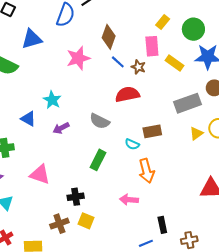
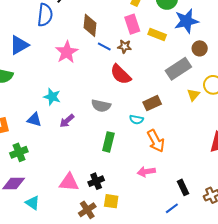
red semicircle: (127, 94) -> (121, 74), turned -110
pink triangle: (40, 174) -> (69, 182), moved

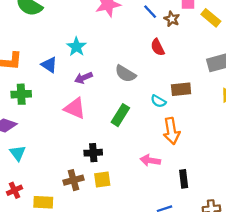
red semicircle: (121, 74) -> (158, 47), size x0.7
pink triangle: (69, 182) -> (75, 108), moved
black rectangle: (183, 187) -> (184, 179), moved
yellow square: (111, 201) -> (102, 179), turned -35

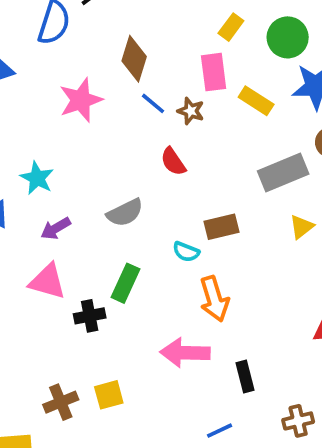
gray semicircle: (125, 74) -> (125, 213), turned -50
black cross: (93, 153) -> (90, 316), moved
pink arrow: (150, 160) -> (185, 353), size x1.4

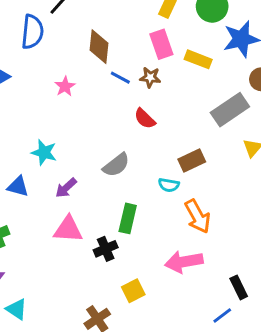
pink star: (81, 100) -> (65, 86), size x0.6
black rectangle: (245, 377) -> (239, 287), moved
yellow square: (109, 395) -> (133, 291), moved

